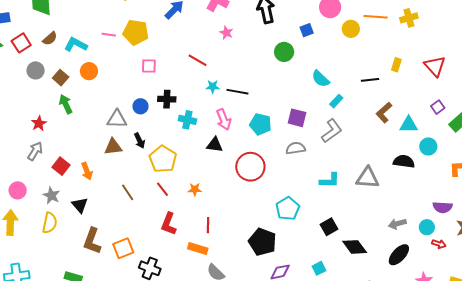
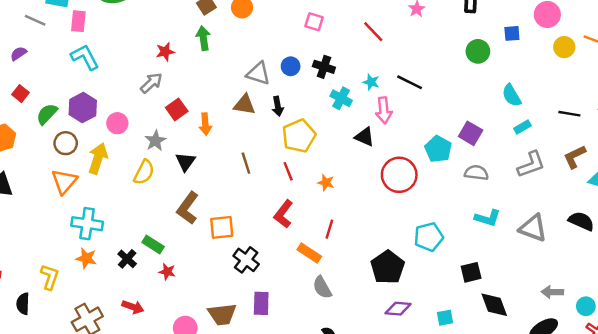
cyan star: (213, 87) -> (371, 82), moved
cyan pentagon: (260, 124) -> (438, 149), moved
gray L-shape: (332, 131) -> (531, 164), moved
gray semicircle: (296, 148) -> (476, 173), moved

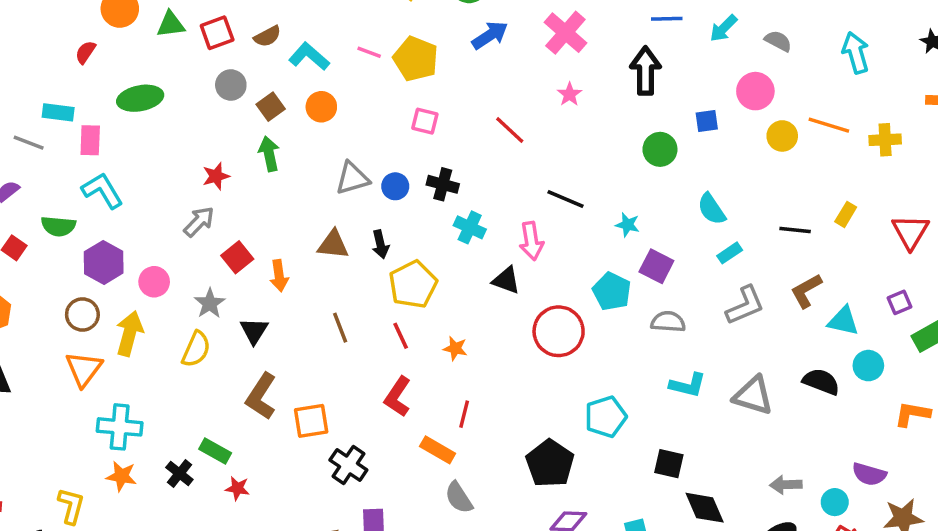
gray triangle: (258, 73) -> (352, 178), moved, turned -30
cyan star: (371, 82) -> (628, 225), moved
green semicircle: (47, 114) -> (58, 226), moved, turned -125
black square: (471, 272) -> (669, 464), turned 30

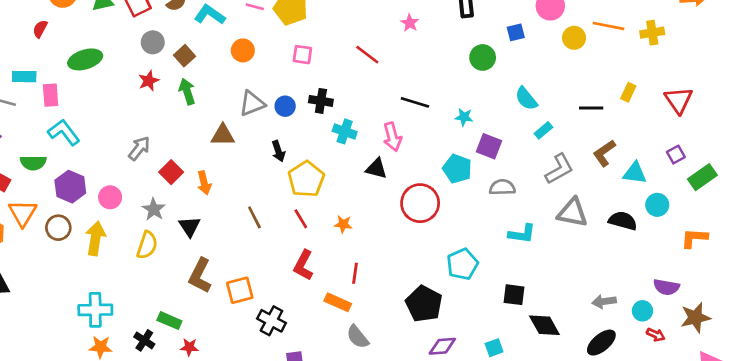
orange circle: (321, 107) -> (243, 50), moved
red star: (216, 176) -> (149, 81), moved
brown triangle: (333, 245) -> (223, 135), moved
orange triangle: (84, 369) -> (23, 213), moved
gray triangle: (753, 395) -> (572, 213), moved

